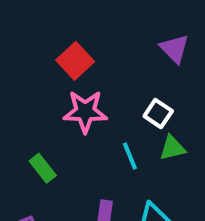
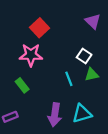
pink star: (85, 111) -> (31, 55), moved

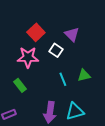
purple triangle: (93, 21) -> (72, 34), moved
white square: (84, 56) -> (56, 50), moved

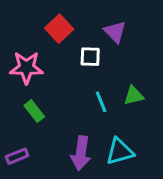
white square: (56, 50) -> (90, 57), turned -32
pink star: (28, 57) -> (26, 68), moved

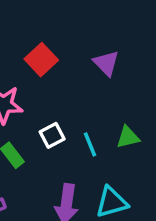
white square: (90, 57) -> (52, 135), moved, turned -30

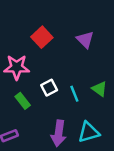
green triangle: (128, 137) -> (100, 89), turned 49

